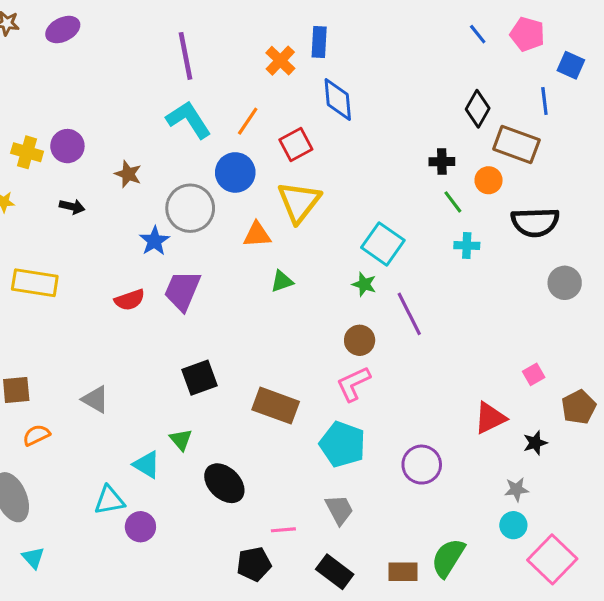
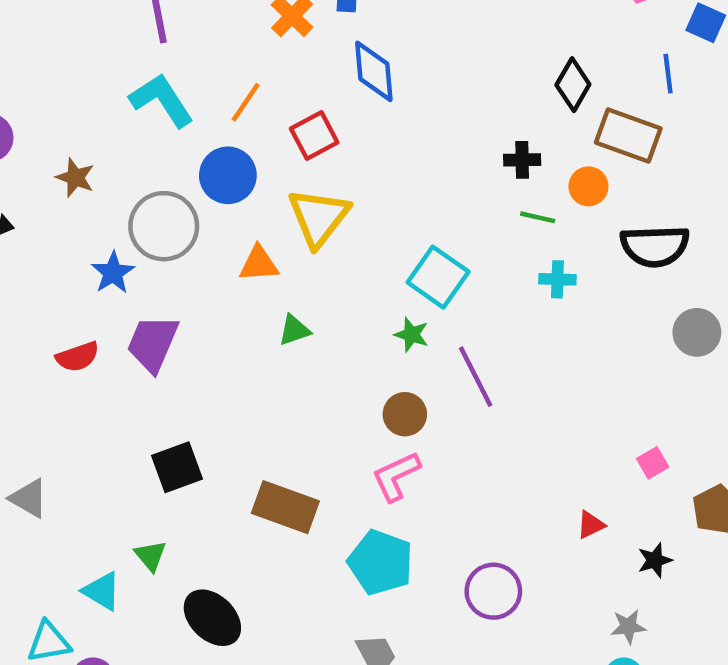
green line: (453, 202) -> (538, 217), turned -40
red triangle: (490, 418) -> (591, 525), size x0.6

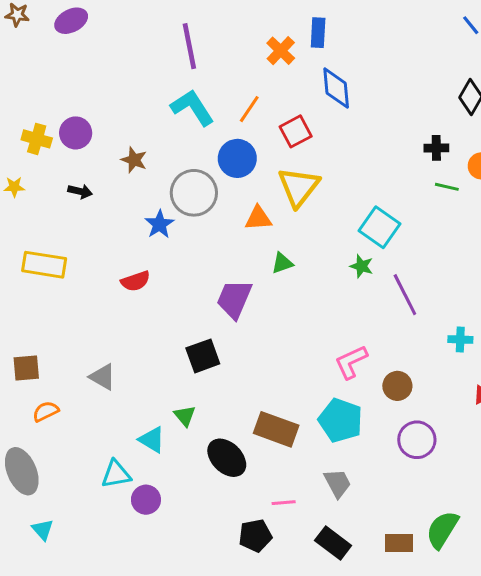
cyan cross: (557, 279) -> (460, 340), moved
purple trapezoid: (153, 343) -> (234, 299), moved
brown circle: (405, 414) -> (397, 386), moved
brown rectangle: (285, 507) -> (276, 429), moved

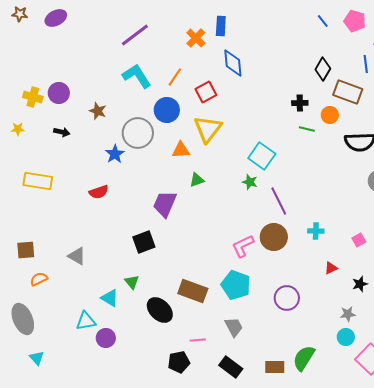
purple line: (189, 46) -> (135, 35), turned 64
brown circle: (397, 386) -> (274, 237), moved, size x1.4

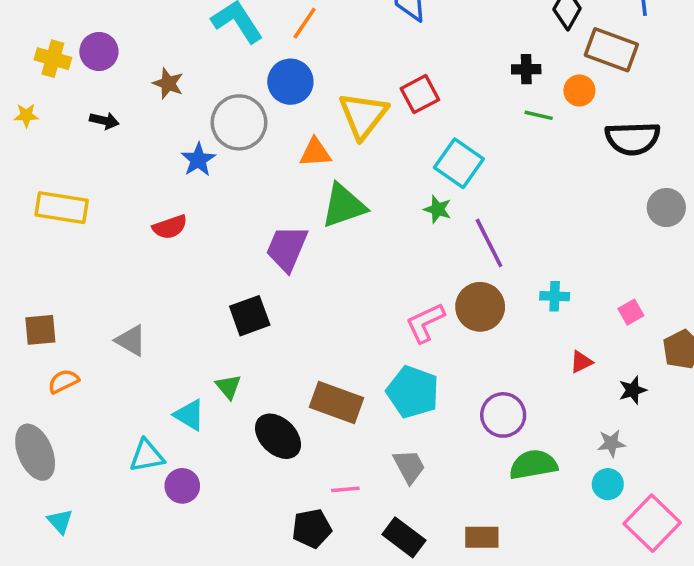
red square: (206, 92) -> (420, 94), moved
green triangle: (197, 180) -> (344, 206), size x1.8
green semicircle: (304, 358) -> (533, 465), moved, turned 48

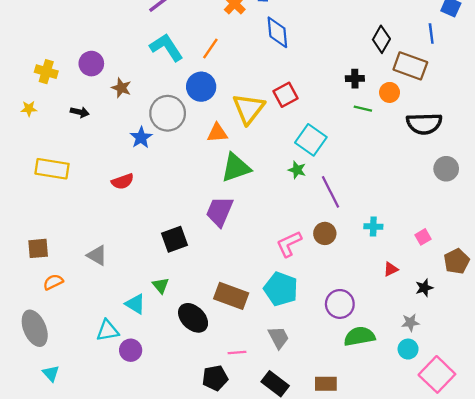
purple circle: (99, 51) -> (91, 64), moved
purple trapezoid: (287, 248) -> (220, 211), moved
brown circle: (480, 307) -> (325, 233), size x0.7

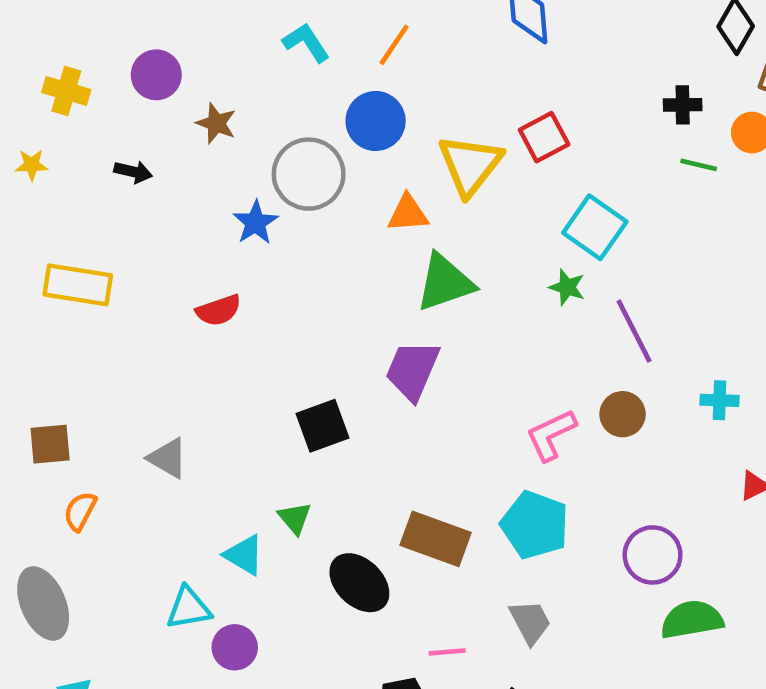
cyan L-shape: (166, 47) -> (306, 43), size x0.7
orange semicircle: (53, 282) -> (80, 511), turned -36

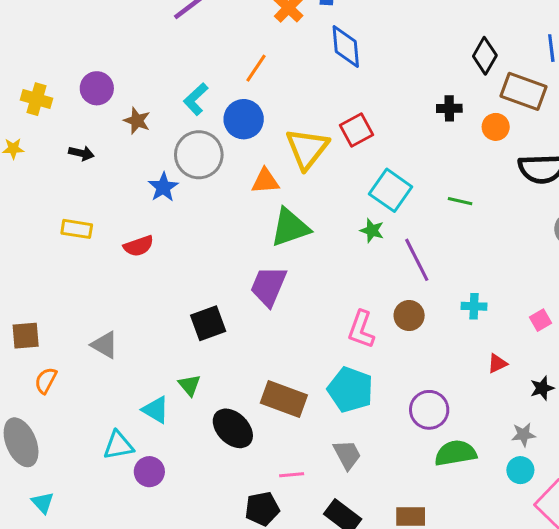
cyan L-shape: (306, 43) -> (196, 99), moved, turned -100
green line: (699, 165) -> (460, 201), moved
yellow rectangle: (78, 285) -> (77, 229), moved, size x0.7
pink L-shape: (551, 435) -> (361, 329), turned -45

